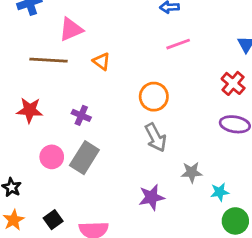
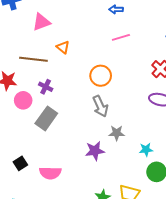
brown line: (48, 60) -> (33, 59), moved
pink circle: (52, 157) -> (23, 100), moved
gray star: (192, 172) -> (117, 133), moved

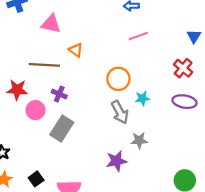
pink triangle: (41, 22) -> (51, 24), turned 36
cyan star: (146, 150) -> (142, 98), moved

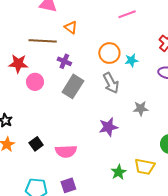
purple cross: (59, 94) -> (64, 61), moved
cyan star: (142, 98) -> (131, 60), moved
gray rectangle: (62, 129) -> (73, 86), moved
gray star: (139, 140) -> (141, 109), moved

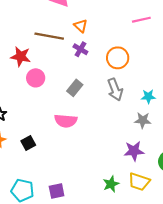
cyan star: (131, 60) -> (148, 97), moved
purple cross: (64, 61) -> (80, 49), moved
gray rectangle: (73, 86) -> (75, 88), size x0.7
purple star: (108, 127) -> (134, 151), moved
pink semicircle: (66, 151) -> (66, 121), moved

